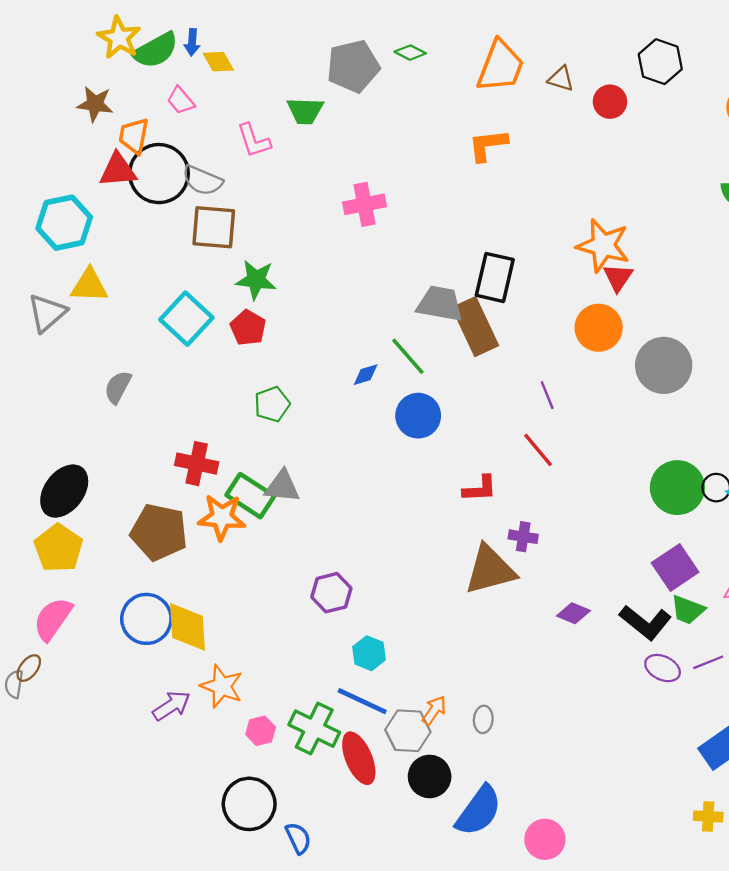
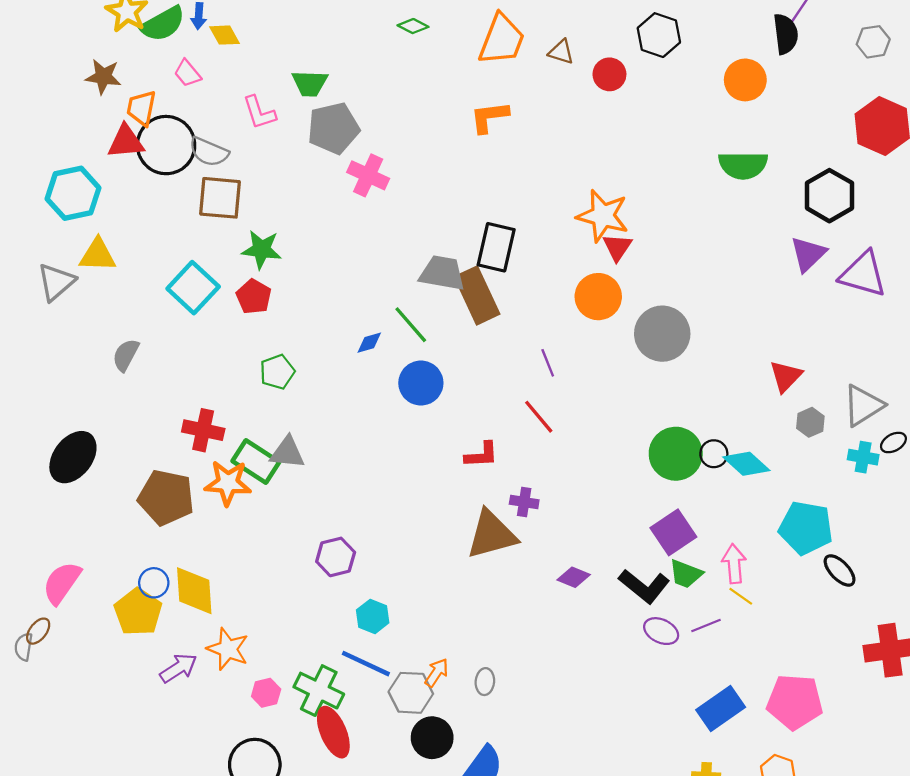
gray pentagon: (353, 66) -> (333, 128), moved
pink cross: (364, 204) -> (368, 175), turned 36
yellow pentagon: (58, 548) -> (138, 612), moved
blue circle: (146, 619) -> (154, 583), size x0.6
red ellipse: (359, 758) -> (333, 732), moved

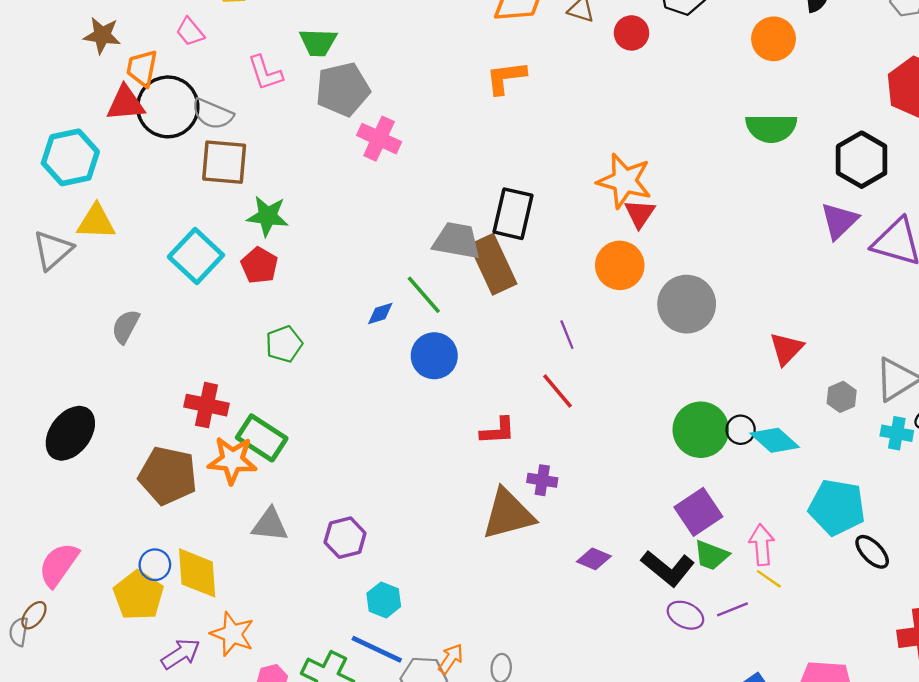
red triangle: (786, 376) -> (786, 349), moved
gray triangle: (287, 453) -> (270, 525), moved

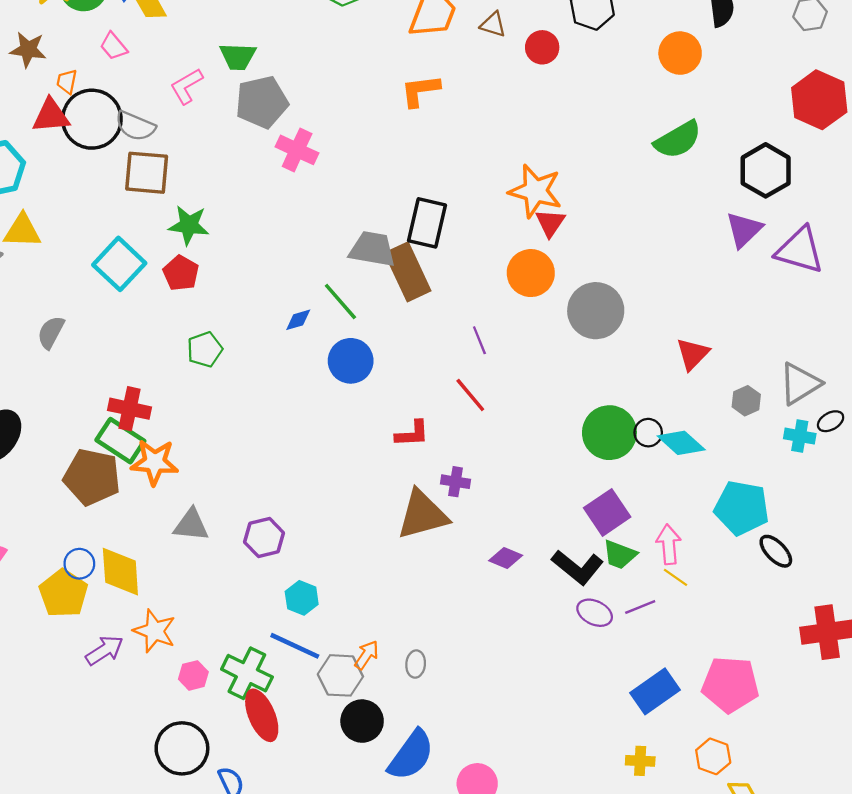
orange trapezoid: (142, 68) -> (67, 82), size x0.7
pink L-shape: (265, 73) -> (187, 86), turned 78
green semicircle: (771, 128) -> (678, 140), turned -30
green rectangle: (262, 438) -> (120, 441), moved

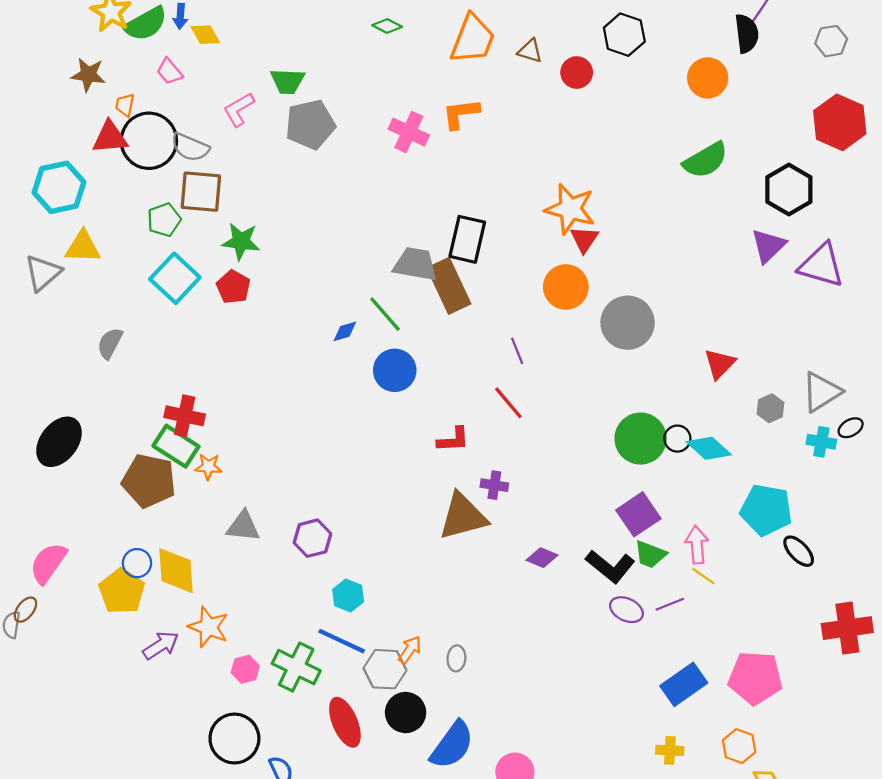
pink cross: (297, 150) -> (409, 132), moved
green pentagon: (205, 349) -> (164, 220), moved
orange star: (155, 462) -> (208, 467), size x0.6
red ellipse: (262, 715) -> (345, 722), moved

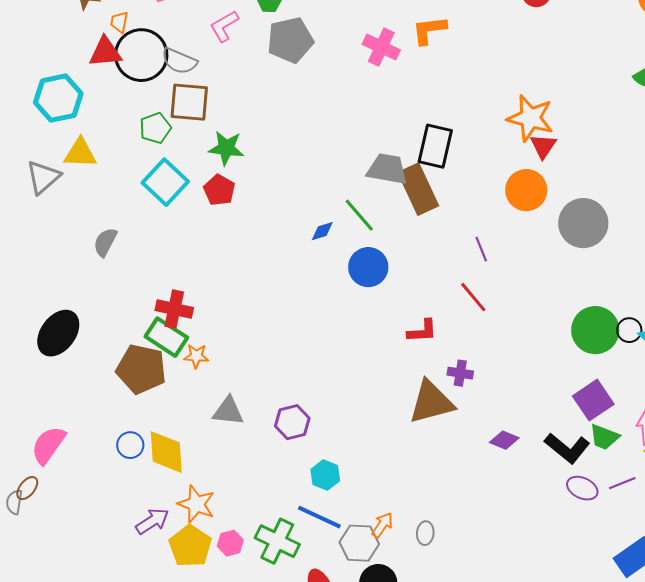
yellow pentagon: (122, 591) -> (190, 546), moved

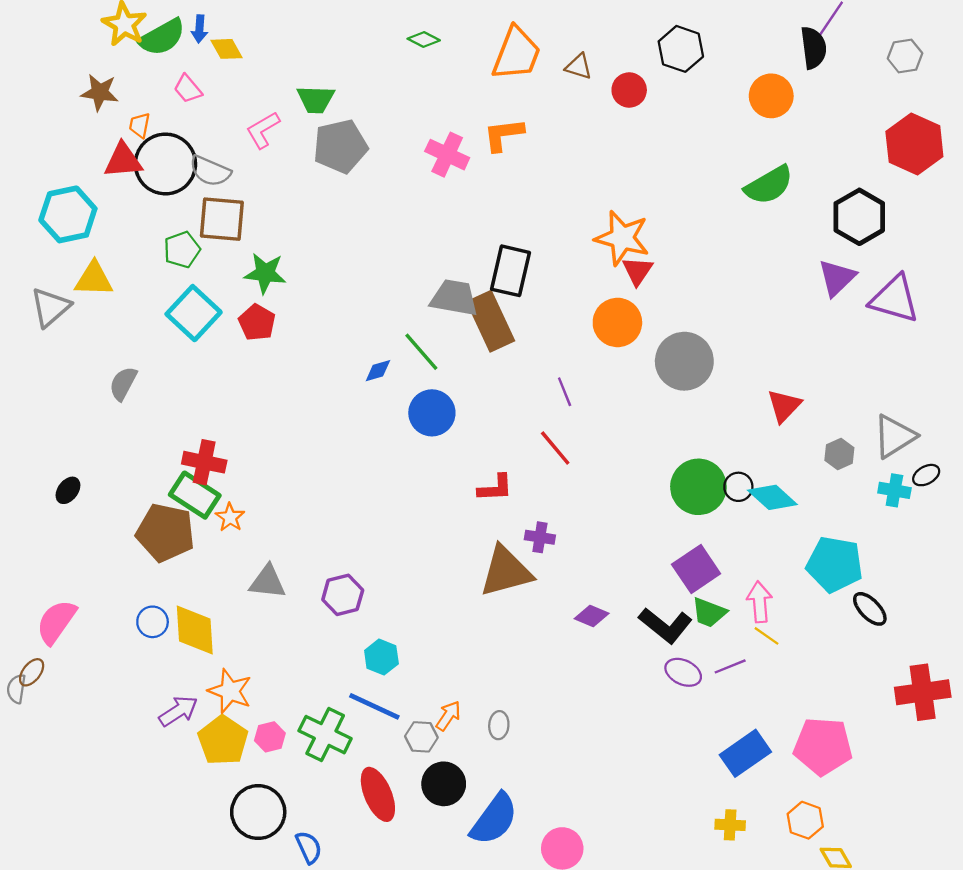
black ellipse: (58, 333) -> (68, 490), size x0.5
orange star: (196, 356) -> (230, 517), turned 30
gray hexagon: (359, 543) -> (421, 737), size x0.7

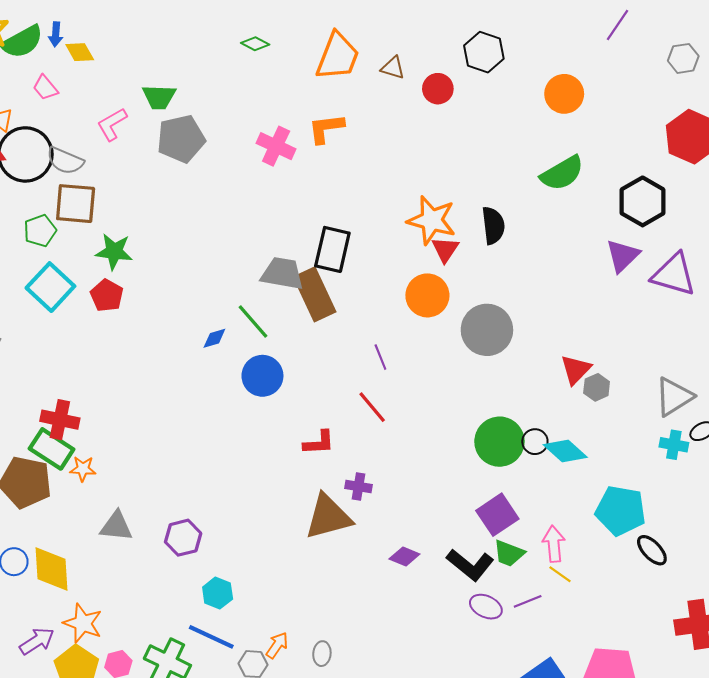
black semicircle: (813, 48) -> (493, 225), moved
gray hexagon: (839, 454) -> (597, 387), moved
orange star: (230, 517) -> (83, 469), turned -30

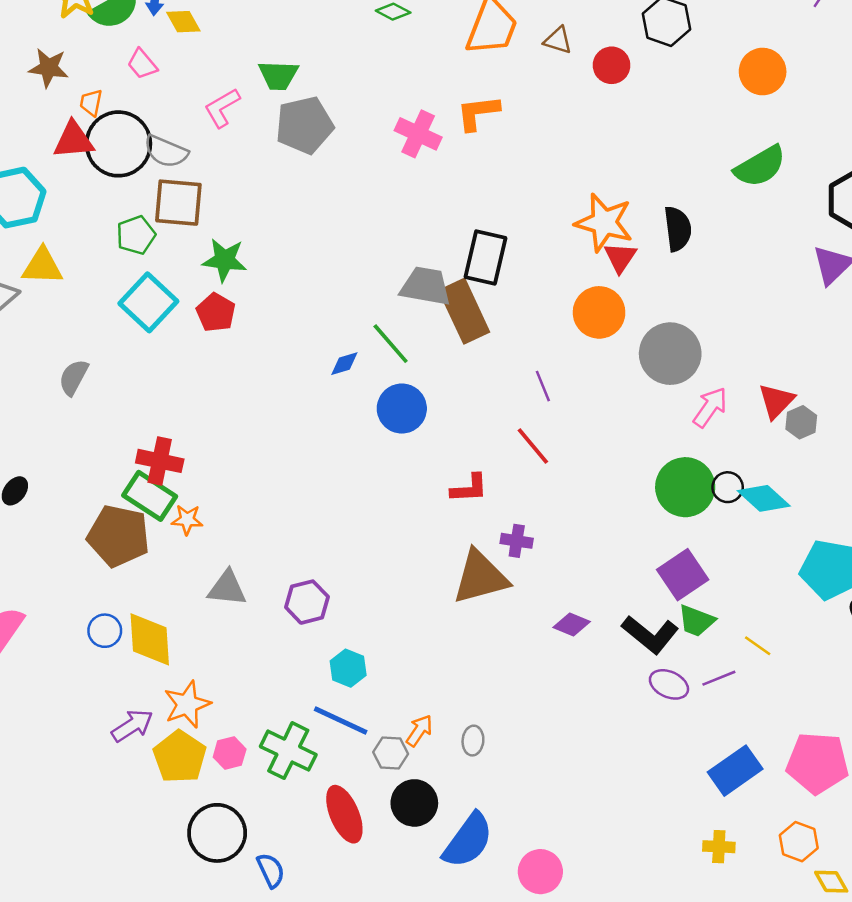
pink arrow: (554, 544) -> (710, 407), moved, turned 40
orange star: (83, 623) -> (187, 704), turned 30

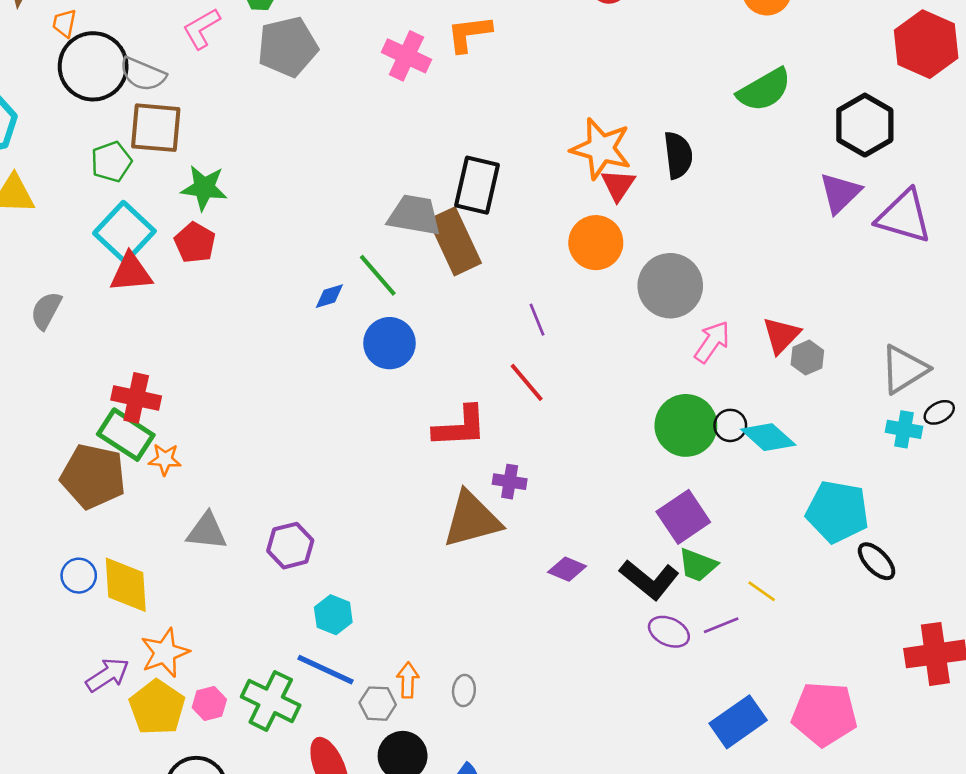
red triangle: (74, 140) -> (131, 273), moved
red L-shape: (469, 488) -> (460, 427), size x1.4
orange arrow: (419, 731) -> (408, 680), turned -32

